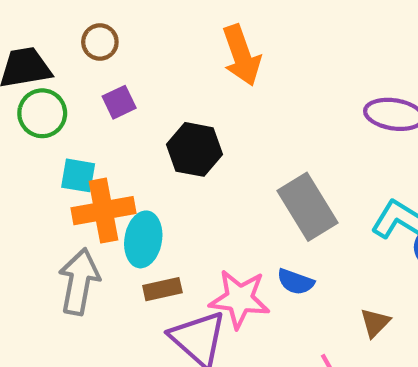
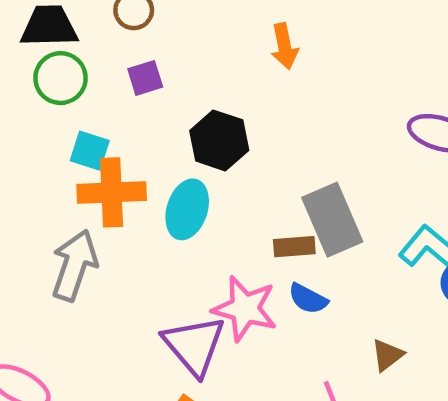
orange arrow: (242, 55) -> (284, 46), size x0.7
cyan ellipse: (143, 239) -> (187, 209), moved
brown rectangle: (162, 289) -> (294, 247), moved

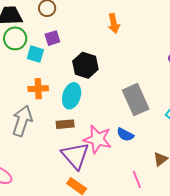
cyan square: (90, 151) -> (35, 54), moved
orange cross: (112, 192) -> (38, 89), size x0.7
brown rectangle: (294, 247) -> (65, 124), moved

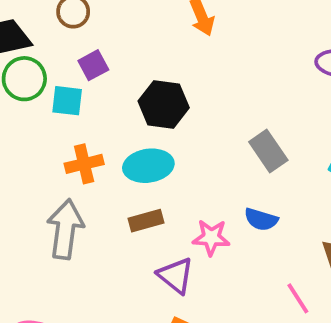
cyan ellipse: (72, 96) -> (148, 166), turned 75
gray rectangle: (136, 100) -> (268, 151), size x0.7
pink star: (97, 139) -> (211, 238), size x0.7
purple triangle: (75, 156) -> (176, 275), size x0.7

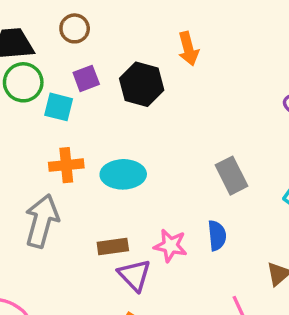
black hexagon: (164, 104) -> (142, 84), moved
blue semicircle: (261, 219) -> (217, 235), turned -120
brown rectangle: (146, 221) -> (113, 246), moved

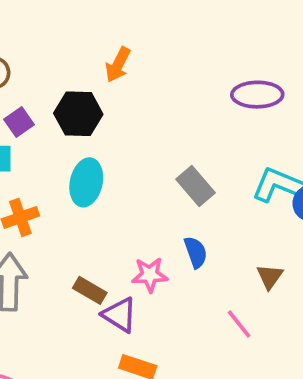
orange arrow: (188, 49) -> (118, 65), turned 56
cyan ellipse: (123, 174) -> (86, 182), moved, turned -63
brown rectangle: (113, 246) -> (90, 290), turned 52

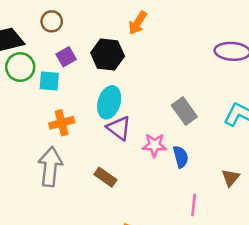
pink star: (150, 275) -> (154, 145), moved
purple triangle: (120, 315) -> (119, 128), moved
pink line: (239, 324) -> (194, 205), moved, turned 40

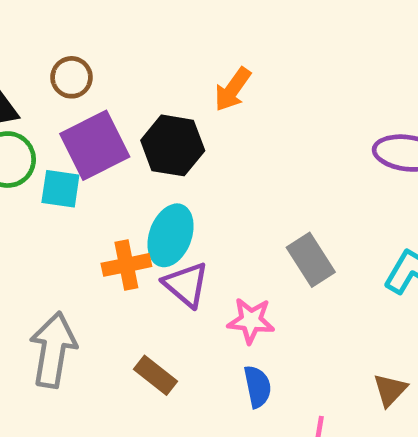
purple square: (66, 57) -> (95, 145), size x1.8
orange cross: (62, 123) -> (126, 265), moved
blue semicircle: (181, 157) -> (257, 387), moved

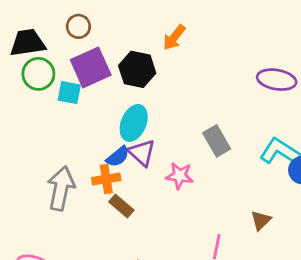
orange cross: (126, 265) -> (106, 179), moved
blue semicircle: (257, 387) -> (118, 157), moved, turned 60

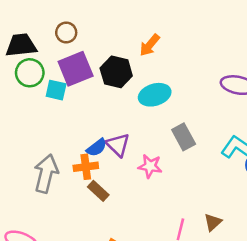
cyan ellipse: (134, 123) -> (155, 95), moved, turned 48
brown triangle: (261, 220) -> (213, 222), moved

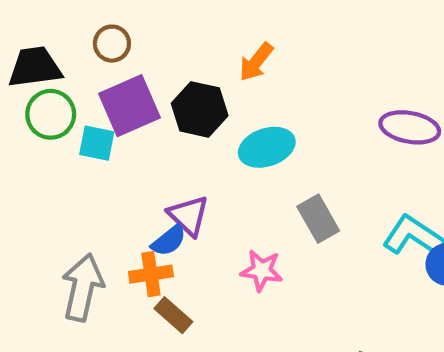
purple triangle: (118, 145) -> (189, 216), moved

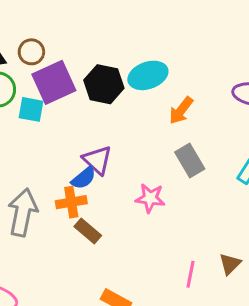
brown circle: (112, 44) -> (31, 52), moved
orange arrow: (256, 62) -> (181, 110), moved
cyan ellipse: (267, 147) -> (148, 75), moved

